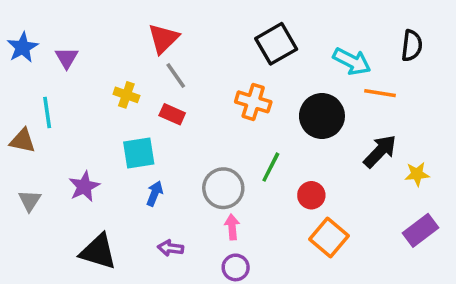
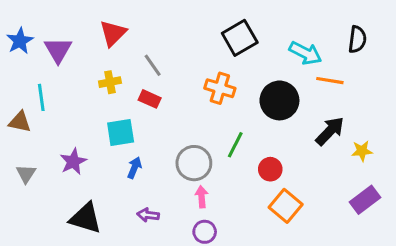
red triangle: (163, 39) -> (113, 33), moved
purple triangle: (67, 58) -> (58, 50), size x1.4
yellow cross: (126, 95) -> (110, 82), turned -30

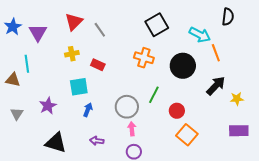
black semicircle: (357, 39) -> (228, 17), moved
gray line: (153, 65) -> (100, 30), moved
orange line: (330, 81) -> (216, 53), turned 60
purple rectangle: (365, 200) -> (239, 131), turned 36

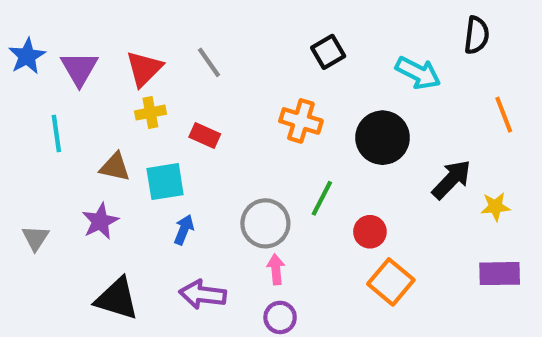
red triangle: (74, 22) -> (144, 69), moved
black square: (157, 25) -> (328, 52), size x0.7
orange line: (216, 53) -> (504, 115), moved
brown triangle: (13, 80) -> (115, 167), moved
purple arrow: (97, 141) -> (203, 294), size x1.5

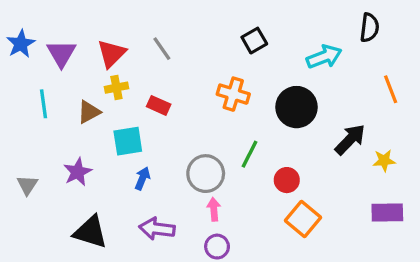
cyan arrow: (418, 73) -> (324, 57), turned -48
brown triangle: (115, 167) -> (89, 112), moved, turned -40

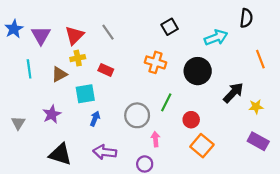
pink arrow: (214, 209) -> (155, 139), moved
purple rectangle: (387, 212) -> (258, 141), turned 30

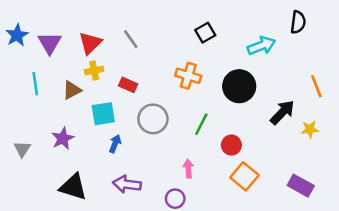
orange line: (260, 59) -> (316, 86), moved
gray circle: (137, 115) -> (153, 119), moved
purple rectangle: (258, 141) -> (301, 186), moved

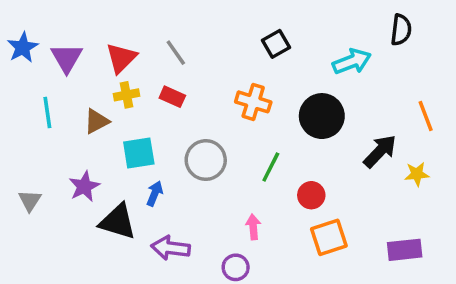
red rectangle: (128, 85) -> (172, 97), moved
orange square: (244, 176) -> (329, 237), turned 32
purple rectangle: (301, 186) -> (405, 250), turned -35
black triangle: (73, 187) -> (118, 222), moved

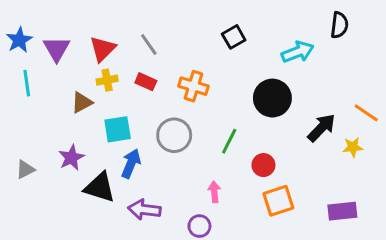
orange cross: (253, 102) -> (193, 86), moved
cyan line: (47, 113) -> (27, 83), moved
orange line: (426, 116) -> (366, 113), moved, turned -35
blue arrow: (155, 193) -> (131, 164), size x1.4
gray triangle: (30, 200) -> (25, 169), turned 30

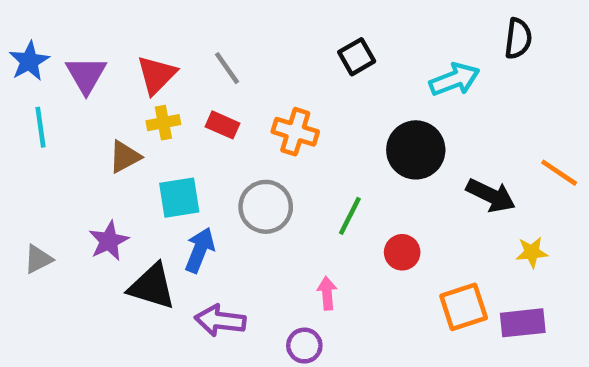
black arrow: (322, 128) -> (491, 195), turned 72
yellow star: (353, 147) -> (532, 252), moved
orange square: (278, 201) -> (464, 307), moved

